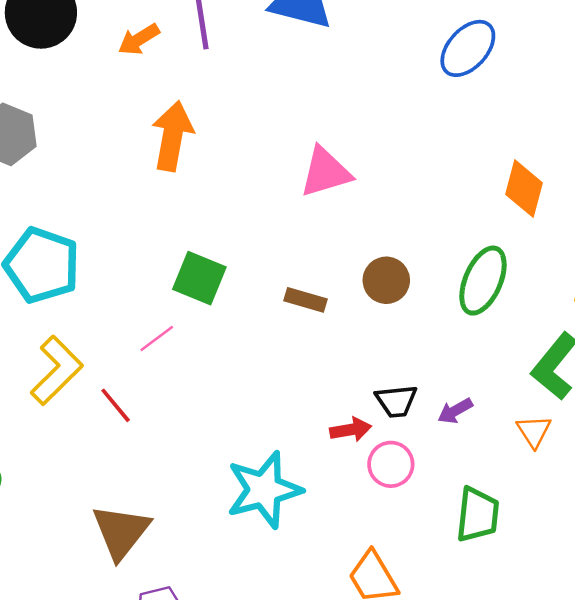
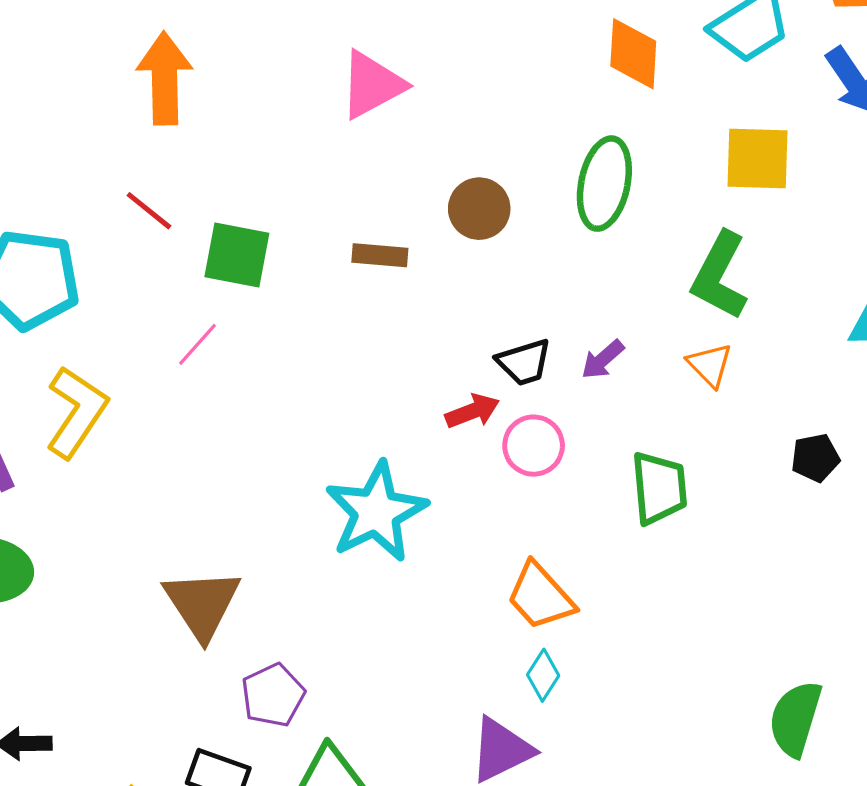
red line: (116, 405) -> (149, 211), moved

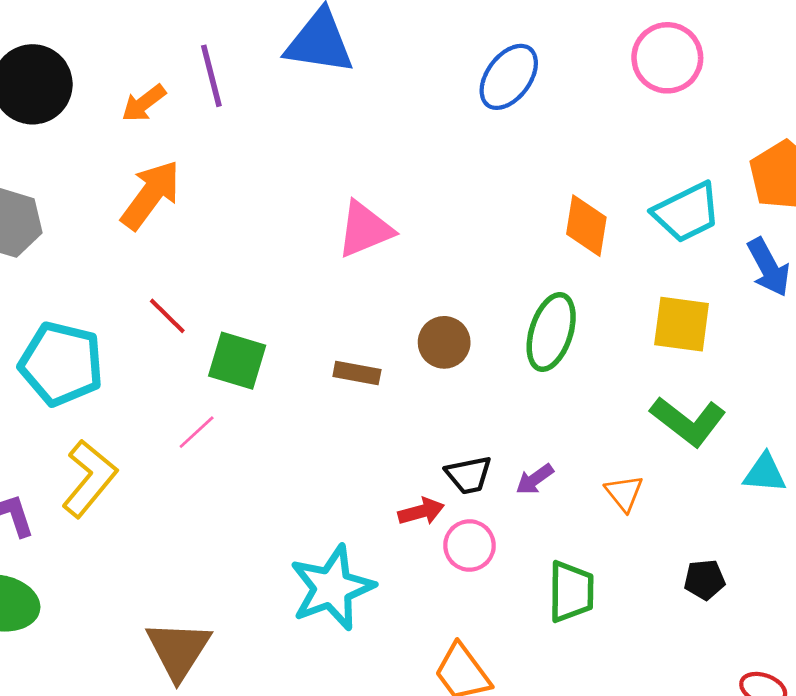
orange arrow: (165, 78) -> (151, 195), moved, turned 32
green L-shape: (720, 276) -> (688, 421), moved, turned -86

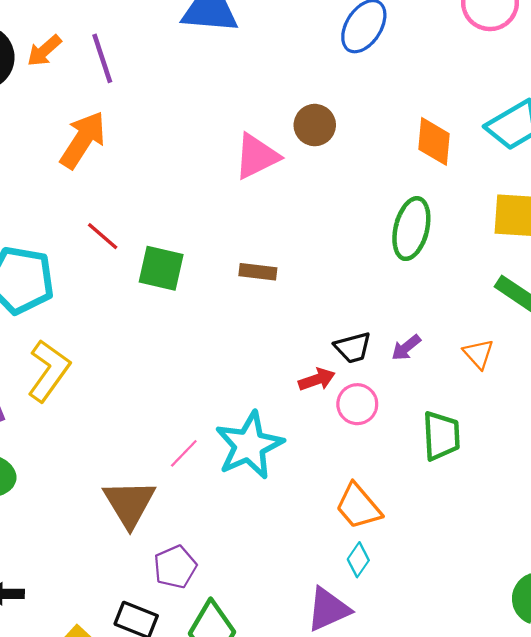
purple line: (211, 76) -> (102, 58), moved
orange arrow: (144, 103) -> (44, 51), moved
brown circle: (444, 342) -> (315, 125), moved
pink line: (197, 432) -> (184, 453), moved

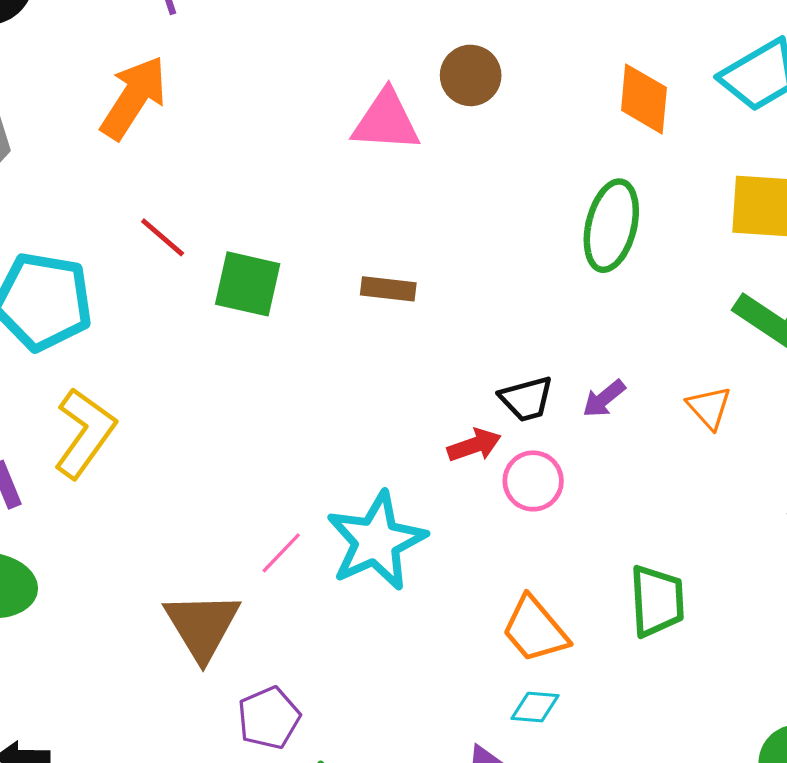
pink triangle: (257, 156) -> (386, 121), turned 30
green trapezoid: (441, 436) -> (657, 601), moved
cyan diamond: (358, 560) -> (535, 707), turned 60

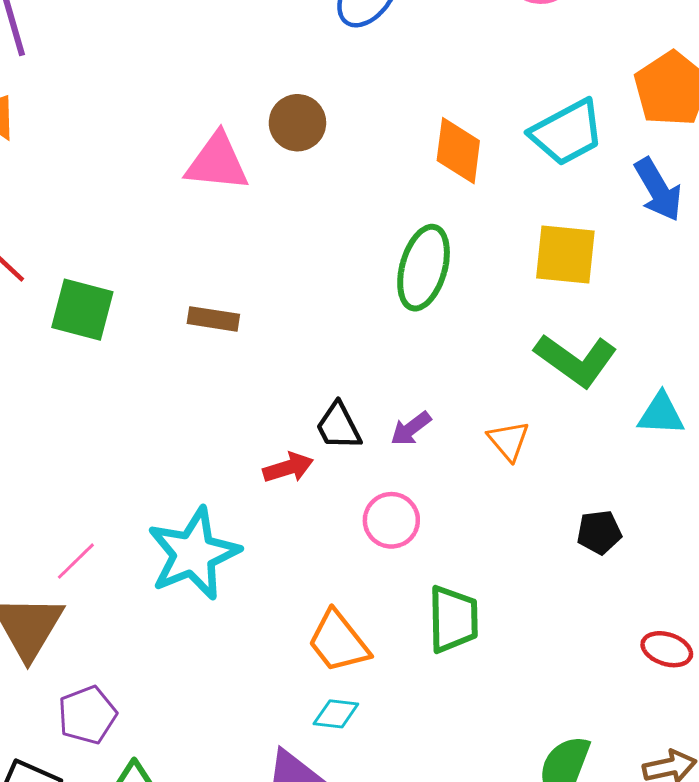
black trapezoid: (526, 399) -> (338, 426), turned 76
pink circle: (533, 481) -> (391, 520), moved
pink line: (281, 553) -> (76, 561), moved

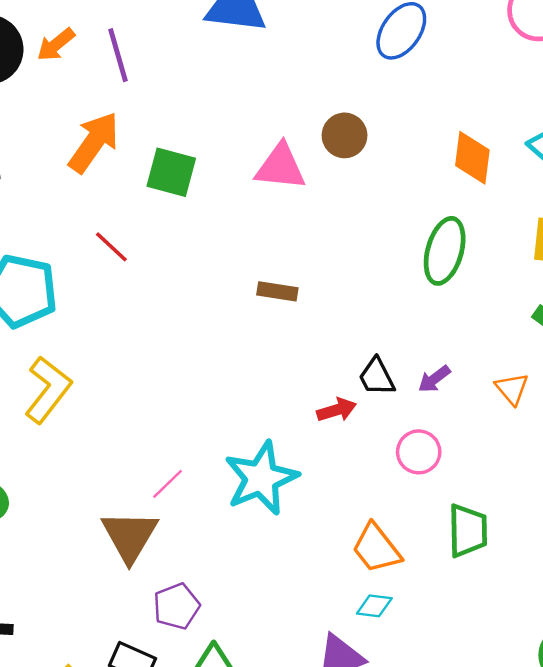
green square: (82, 310) -> (171, 172), moved

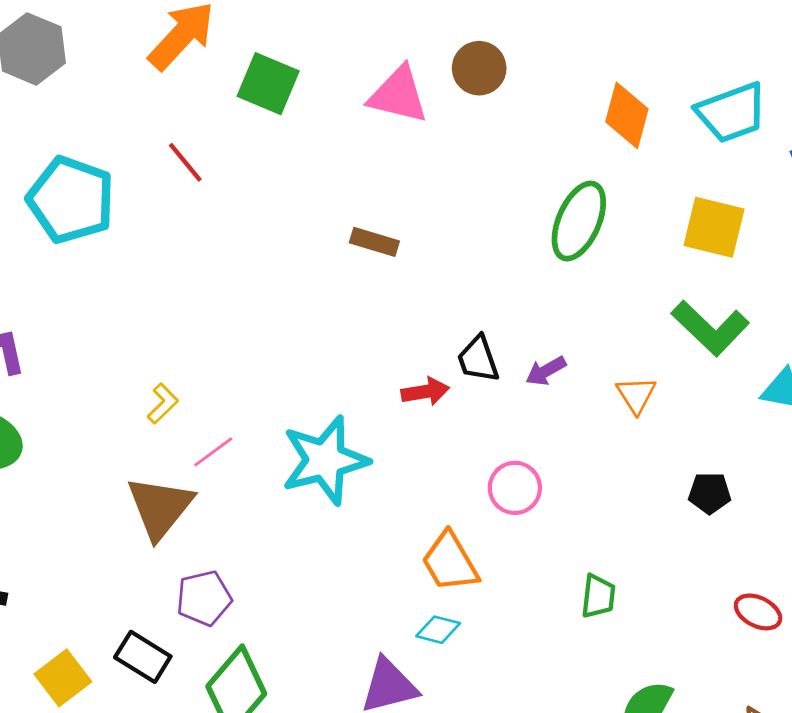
yellow L-shape: (48, 390) -> (163, 404), moved, size x0.5
pink circle: (419, 452) -> (515, 488), moved
green trapezoid: (468, 531) -> (598, 596), moved, size x0.7

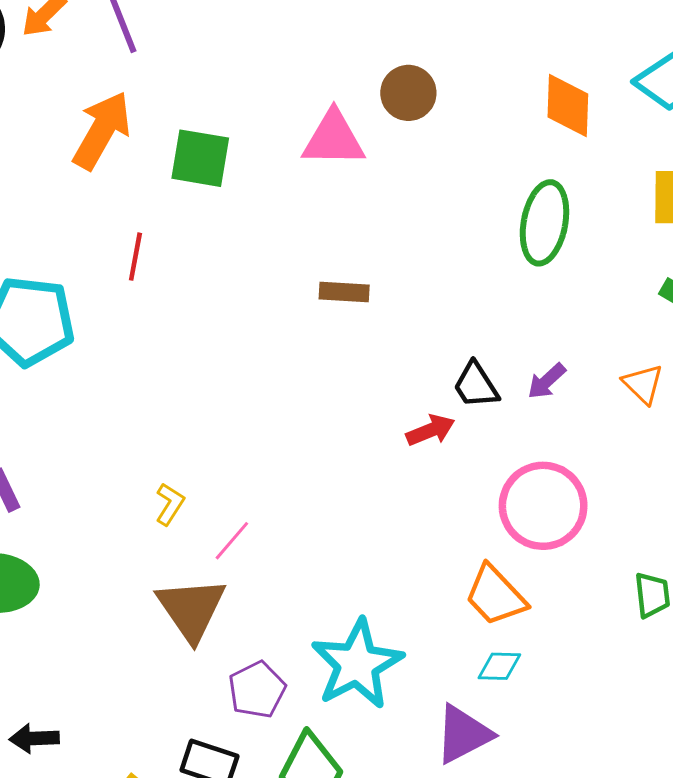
red line: (185, 162) -> (135, 257), turned 63
cyan star: (325, 460) -> (357, 664), moved
pink circle: (515, 488) -> (543, 506), size x1.6

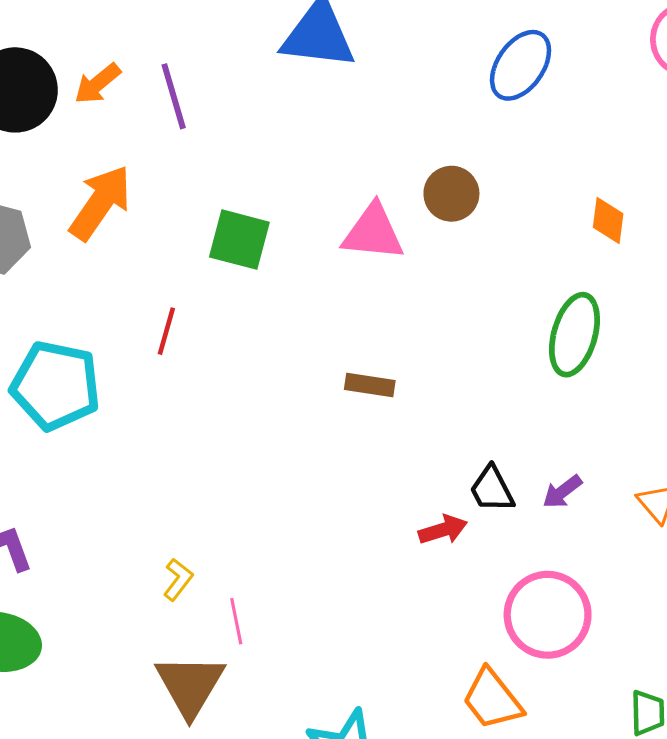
orange diamond: (568, 106) -> (608, 221), size x0.7
orange arrow: (102, 130) -> (100, 203), moved
pink line: (232, 541) -> (236, 621), turned -57

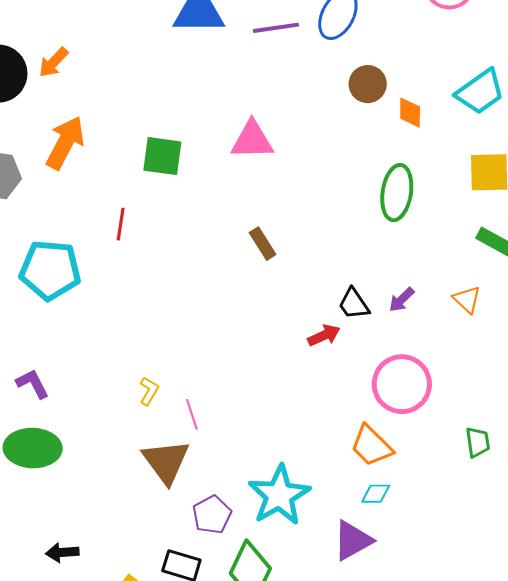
purple line: (174, 96) -> (276, 28), moved, turned -75
brown circle: (451, 194) -> (368, 84), moved
brown rectangle: (370, 385) -> (263, 244), turned 56

